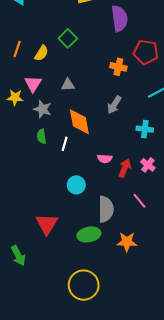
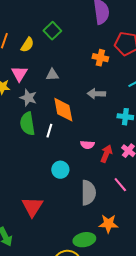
gray arrow: (114, 105) -> (96, 94), turned 60
green semicircle: (41, 136) -> (27, 124), size x1.6
green ellipse: (89, 234) -> (84, 240), moved

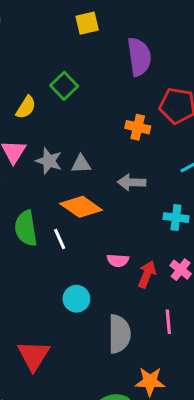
gray triangle: (52, 75) -> (81, 164), moved
gray star: (28, 98) -> (49, 161), moved
orange diamond: (63, 110) -> (81, 207), turned -44
white line: (49, 131) -> (60, 239), turned -40
pink line: (120, 185) -> (168, 322), turned 35

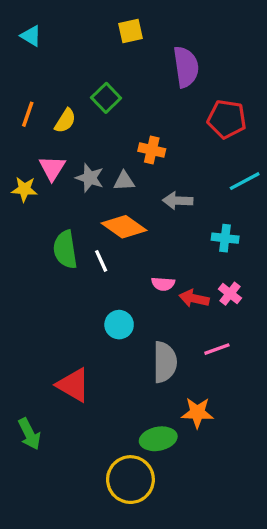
orange cross: (138, 127) -> (152, 150), moved
red arrow: (147, 274) -> (194, 298), turned -100
pink line: (168, 322) -> (217, 349), turned 75
red triangle: (34, 355) -> (73, 385), turned -32

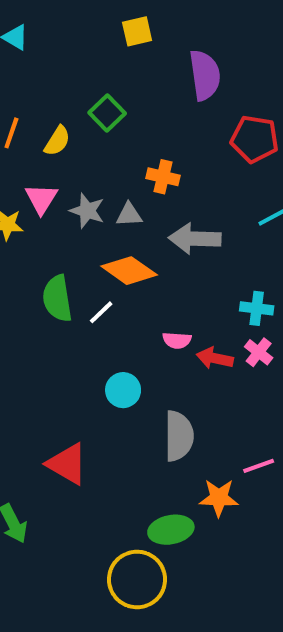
gray arrow: (178, 201) -> (195, 239), size x1.4
cyan cross: (225, 238) -> (257, 308), moved
white line: (101, 261) -> (101, 312), turned 70
pink line: (217, 349) -> (259, 466), moved

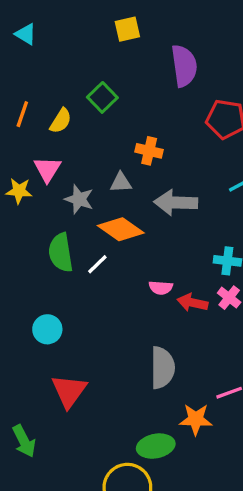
gray star: (87, 211) -> (79, 199), moved
cyan circle: (123, 390) -> (47, 329), moved
red triangle: (67, 464) -> (69, 391), turned 36

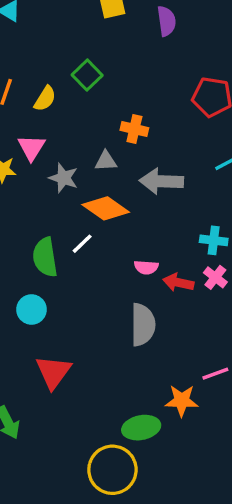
purple semicircle: (184, 66) -> (166, 21), moved, size x0.7
green semicircle: (61, 253) -> (45, 257), moved
gray semicircle: (162, 368) -> (143, 325), moved

